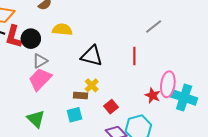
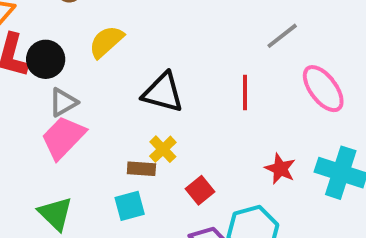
yellow semicircle: (62, 29) -> (106, 42), turned -48
pink ellipse: (168, 84) -> (323, 89), moved, turned -45

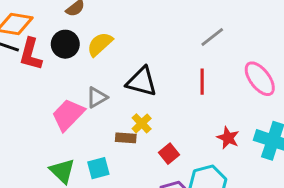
gray line: (282, 36) -> (212, 37), moved
black circle: (46, 59) -> (65, 44), moved
gray triangle: (63, 102) -> (97, 97), moved
cyan square: (130, 206) -> (98, 168), moved

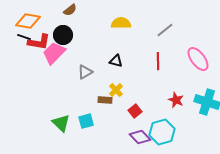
yellow semicircle: (100, 44) -> (121, 23), moved, turned 42
red L-shape: (31, 54) -> (39, 42), turned -95
black triangle: (142, 82) -> (116, 61), size x0.6
pink trapezoid: (68, 115) -> (54, 53), moved

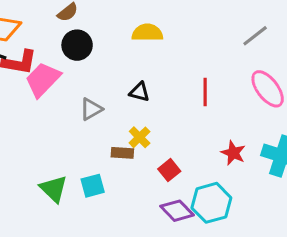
gray line: (165, 30) -> (255, 36), moved
black circle: (63, 35) -> (77, 45), moved

